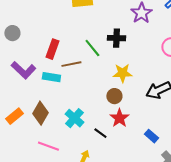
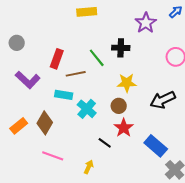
cyan rectangle: (51, 77) -> (64, 95), moved
cyan cross: (74, 118) -> (87, 109), moved
blue rectangle: (151, 136) -> (156, 146), size x1.6

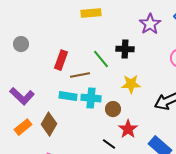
purple L-shape: (28, 80) -> (22, 96), moved
brown circle: (119, 106) -> (113, 109), moved
cyan cross: (87, 109) -> (91, 98), moved, turned -36

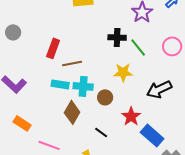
green line: (101, 59) -> (138, 47), moved
brown diamond: (49, 124) -> (72, 112), moved
orange rectangle: (23, 127) -> (22, 123), moved, turned 72
red star: (128, 129) -> (131, 116), moved

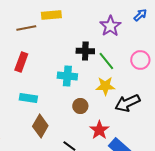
brown line: (72, 63) -> (26, 28), moved
yellow star: (123, 72) -> (105, 86), moved
cyan cross: (83, 86) -> (67, 76), moved
brown circle: (105, 97) -> (80, 106), moved

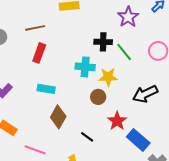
brown line: (26, 28) -> (35, 28), moved
yellow star: (105, 86) -> (108, 77), moved

